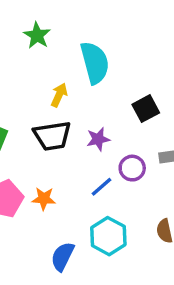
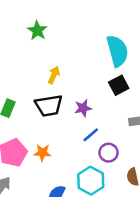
cyan semicircle: (95, 63) -> (117, 51), moved
purple circle: (132, 168) -> (109, 153), moved
blue line: (102, 187) -> (91, 135), moved

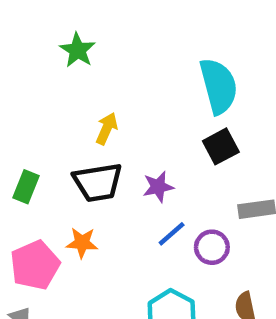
orange star: (42, 153) -> (82, 243), moved
purple circle: (109, 153) -> (212, 247), moved

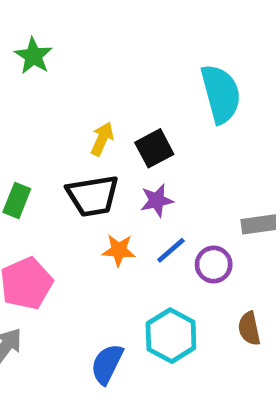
green star: (78, 50) -> (33, 56), moved
black square: (221, 146) -> (154, 148), moved
orange star: (82, 243) -> (119, 250), moved

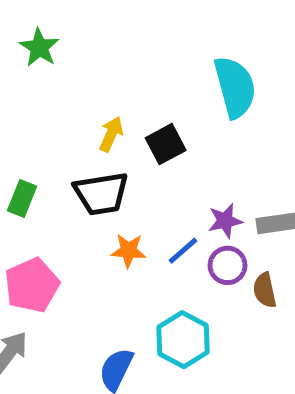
purple star: (157, 200) -> (225, 221), moved
brown semicircle: (249, 329) -> (265, 290), moved

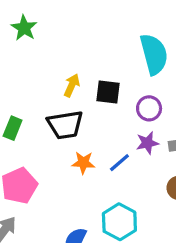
black square: (166, 144) -> (108, 92), turned 35
purple circle: (228, 265) -> (149, 108), moved

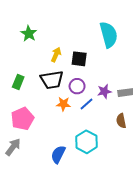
green star: (24, 28) -> (29, 34), moved
purple circle: (149, 108) -> (77, 86), moved

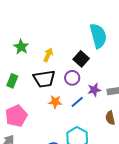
green star: (29, 34) -> (21, 47), moved
black square: (79, 59) -> (81, 59), moved, turned 35
purple circle: (77, 86) -> (72, 78), moved

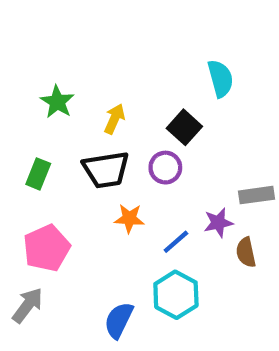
cyan semicircle: (98, 36) -> (220, 79), size x0.7
purple star: (94, 90) -> (218, 223), moved
blue line: (77, 102) -> (176, 242), moved

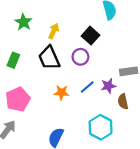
black trapezoid: (106, 170) -> (49, 58), turned 75
orange star: (129, 218) -> (61, 93), moved
blue line: (176, 242) -> (87, 87), moved
cyan hexagon: (176, 295) -> (101, 127), moved

